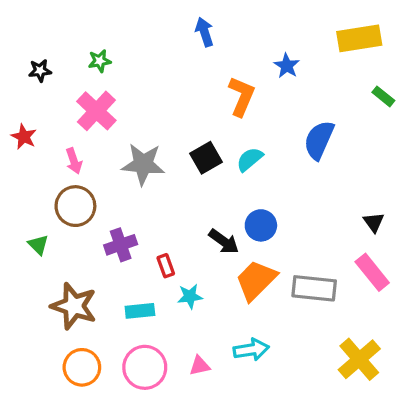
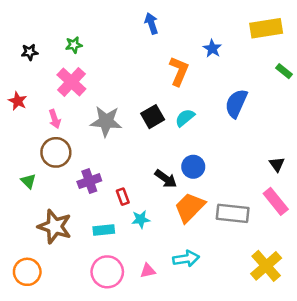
orange circle: (82, 367) -> (27, 272), moved

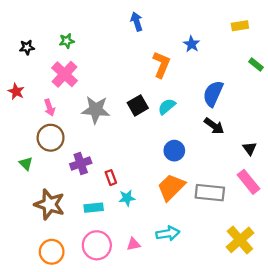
yellow rectangle: (266, 28) -> (240, 26), size x0.6
black arrow: (166, 179) -> (214, 126), moved
orange circle: (27, 272) -> (52, 252), moved

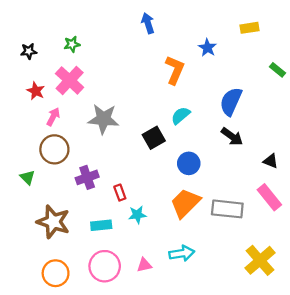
yellow rectangle: (240, 26) -> (250, 28), moved
red star: (16, 91) -> (36, 91), moved
black square: (138, 105) -> (154, 138), moved
pink arrow: (49, 108) -> (53, 117), turned -133
black triangle: (250, 148) -> (271, 161), turned -32

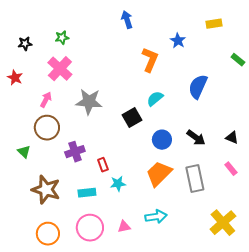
red star: (36, 91) -> (15, 78), moved
black arrow: (232, 137) -> (196, 138), moved
pink rectangle: (269, 197) -> (231, 169), size x0.6
gray rectangle: (227, 209) -> (195, 179), turned 72

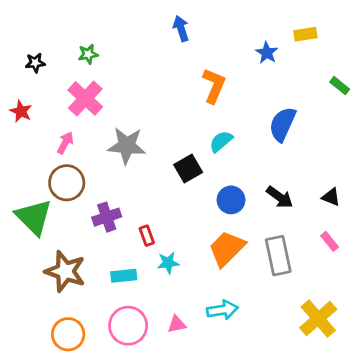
blue star: (178, 41) -> (267, 53), moved
green triangle: (24, 152) -> (34, 217), size x2.0

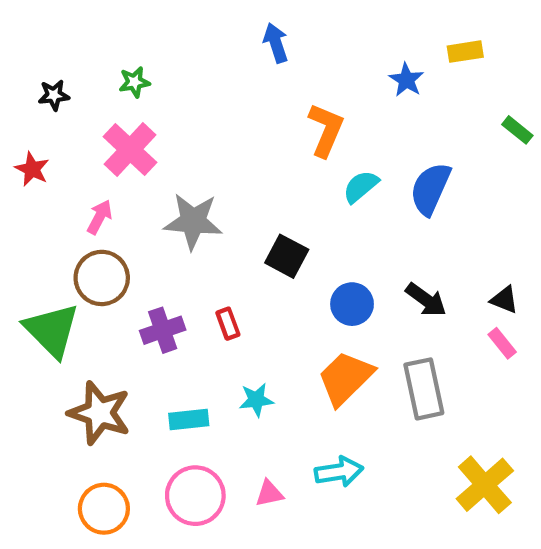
cyan semicircle: (221, 141) -> (361, 187), moved
black square: (188, 168) -> (287, 256), turned -32
red rectangle: (147, 236) -> (228, 324), moved
pink rectangle: (330, 241) -> (502, 343), moved

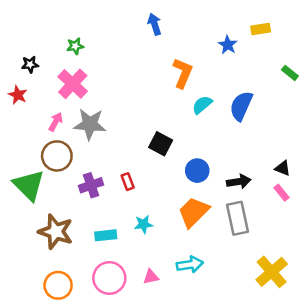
black star: (54, 95) -> (30, 64), moved
gray star: (193, 221) -> (90, 124), moved
black arrow: (426, 300) -> (239, 182), moved, turned -45

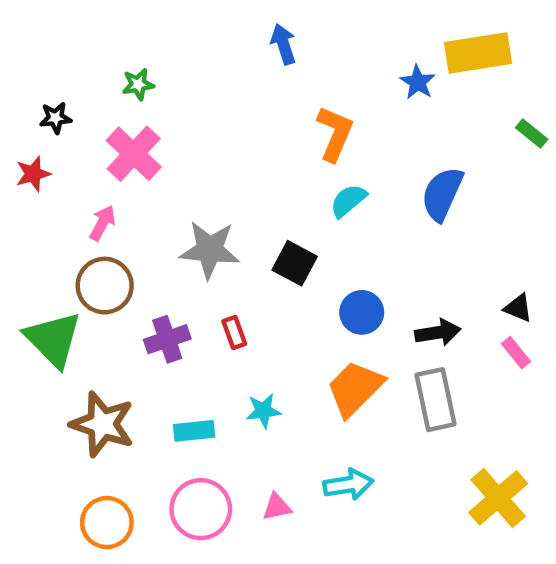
yellow rectangle: (261, 29) -> (478, 53), size x1.8
red star: (18, 95) -> (33, 174), turned 30
cyan semicircle: (202, 105) -> (348, 201), moved
gray star: (90, 124) -> (210, 250), moved

